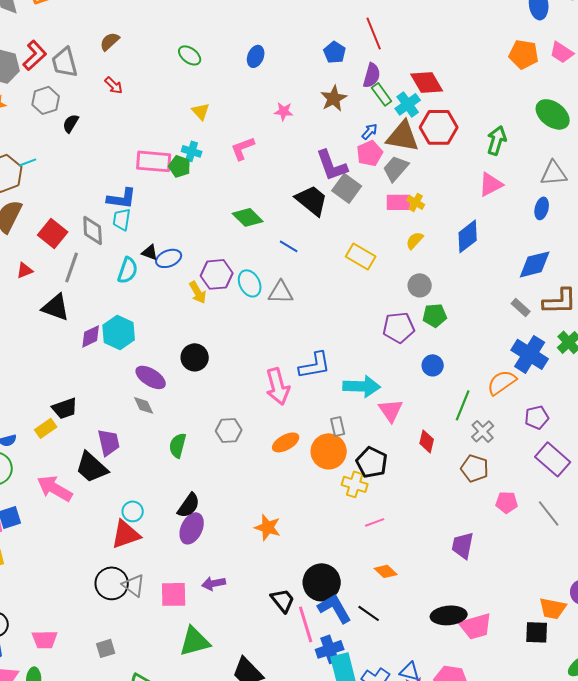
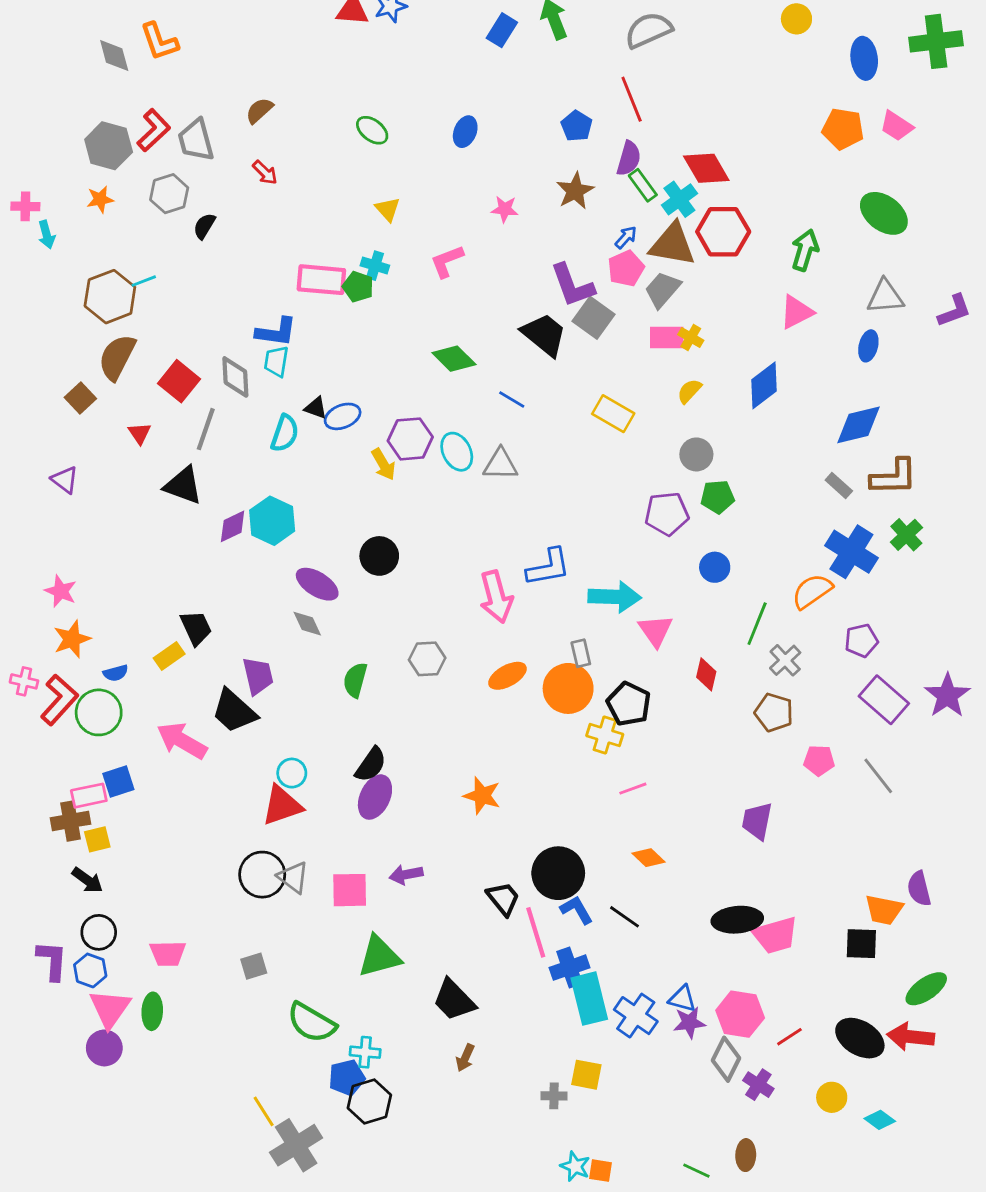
red triangle: (25, 270) -> (140, 433), turned -42
black trapezoid: (65, 408) -> (196, 628), turned -96
blue L-shape: (335, 608) -> (577, 910), size x0.7

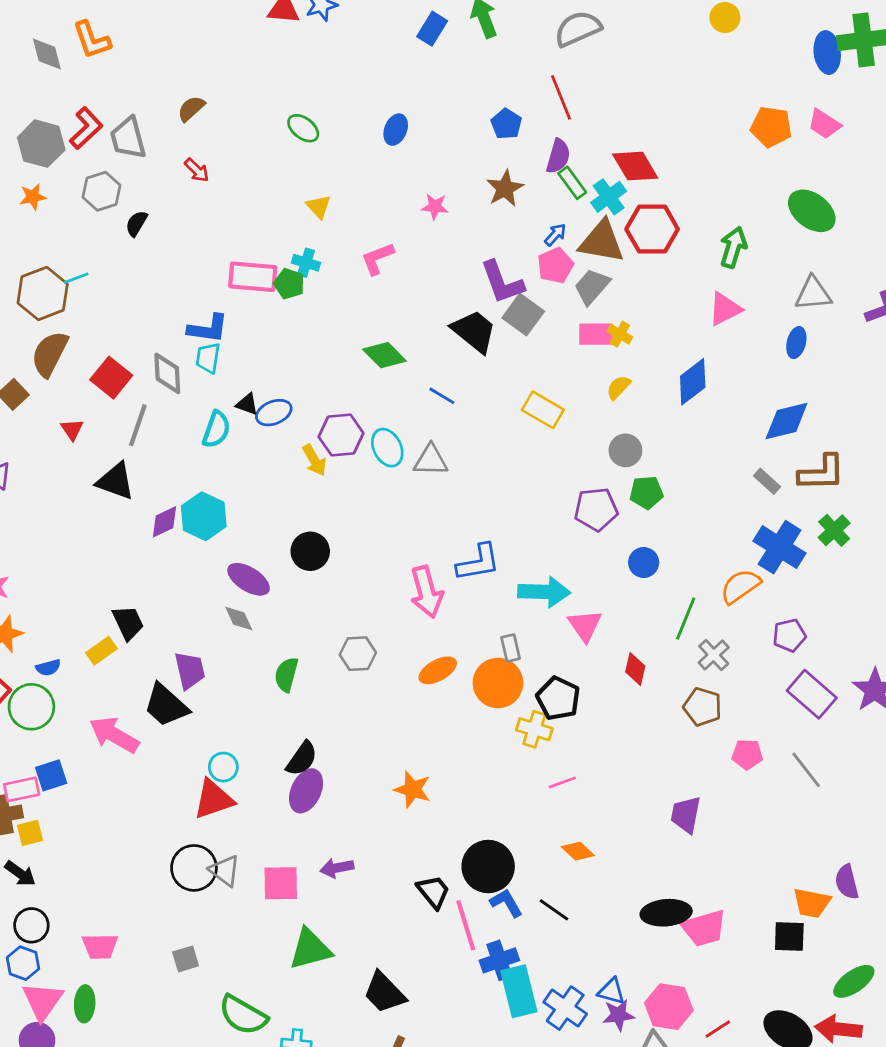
blue ellipse: (864, 58) -> (827, 53), moved

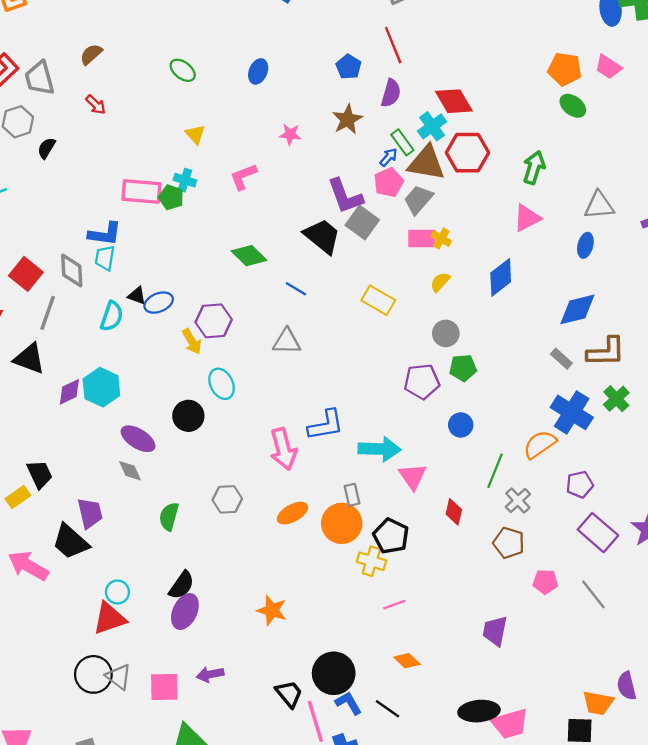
green rectangle: (572, 183) -> (402, 142), moved
green ellipse: (812, 211) -> (573, 106), moved, size x0.7
cyan ellipse: (387, 448) -> (222, 384), moved

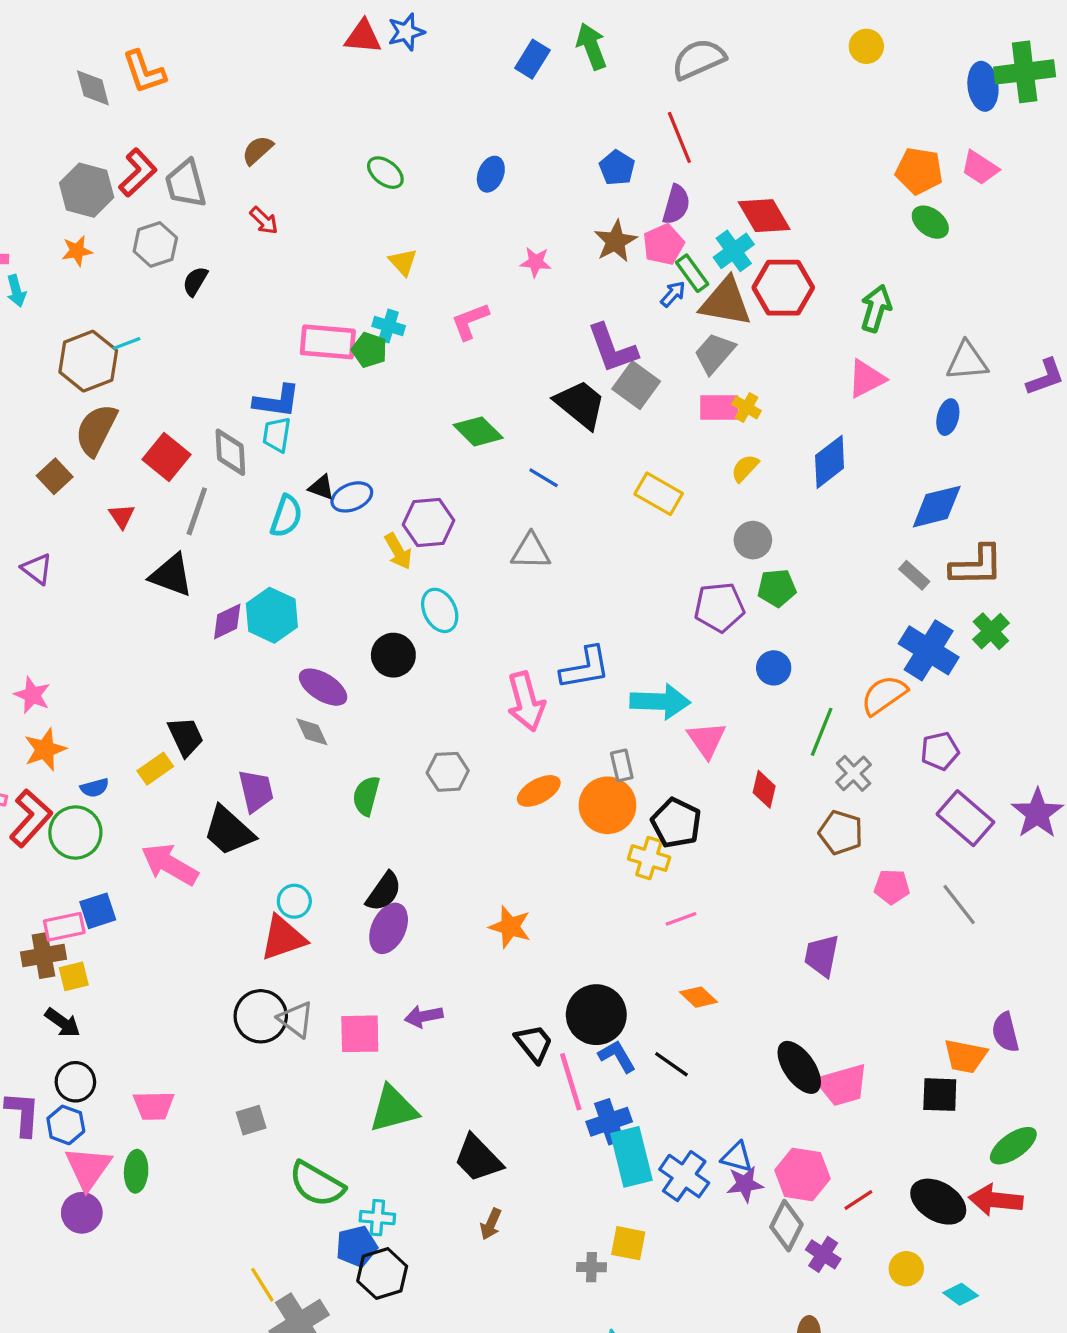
pink pentagon: (389, 182) -> (663, 244), moved
black ellipse: (479, 711) -> (799, 1067), turned 60

